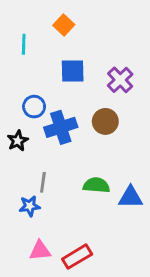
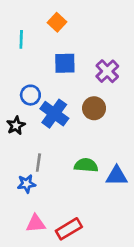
blue cross: (61, 127) -> (54, 114), turned -36

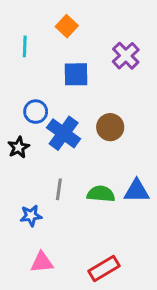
purple cross: (107, 71) -> (126, 56), moved
gray line: (38, 163) -> (59, 189), moved
blue triangle: (117, 176) -> (137, 191), moved
red rectangle: (69, 229) -> (104, 269), moved

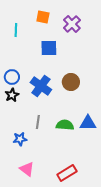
orange square: (67, 26) -> (43, 17), turned -32
purple cross: (126, 56) -> (72, 24), moved
blue circle: (36, 112) -> (12, 77), moved
pink triangle: (42, 262) -> (27, 169), turned 42

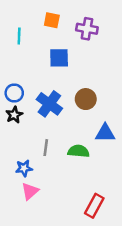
purple cross: (72, 24) -> (87, 29), turned -36
blue triangle: (88, 123) -> (105, 133), moved
pink triangle: (27, 169) -> (30, 191), moved, turned 42
red rectangle: (67, 173) -> (94, 206), moved, turned -30

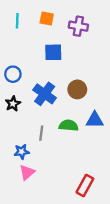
cyan line: (19, 36) -> (17, 21), moved
blue circle: (14, 93) -> (13, 74), moved
green semicircle: (78, 151) -> (69, 125), moved

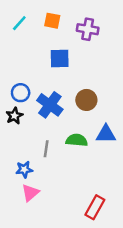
cyan line: (17, 21) -> (19, 23), turned 40
blue circle: (13, 74) -> (21, 93), moved

